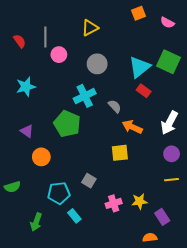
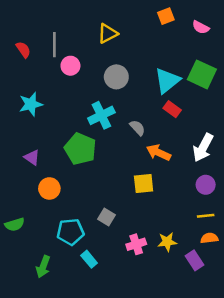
orange semicircle: (150, 238) -> (209, 238), moved

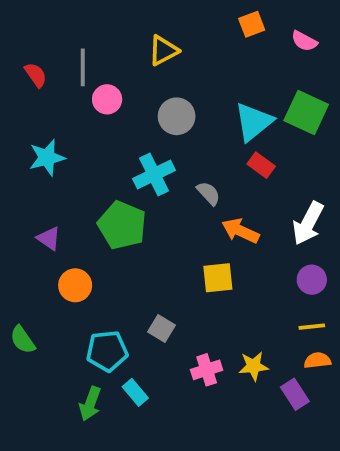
green semicircle: (15, 224) -> (23, 340), turned 72
green arrow: (43, 267) -> (90, 404), moved

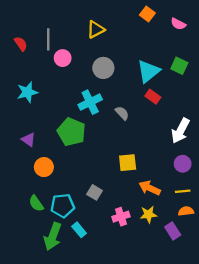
orange square: (252, 24) -> (147, 14), turned -32
green square: (306, 113) -> (179, 66), size x0.7
orange arrow: (240, 231) -> (150, 188), moved
green semicircle: (23, 340) -> (36, 203), moved
green arrow: (90, 404) -> (53, 236), size x1.4

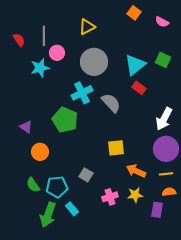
gray circle: (103, 68) -> (94, 62), size x1.4
cyan star: (27, 92) -> (40, 68), moved
gray semicircle: (122, 113) -> (111, 103), size x1.5
purple circle: (183, 164) -> (166, 149), size x1.6
purple rectangle: (173, 231) -> (157, 210), turned 42

